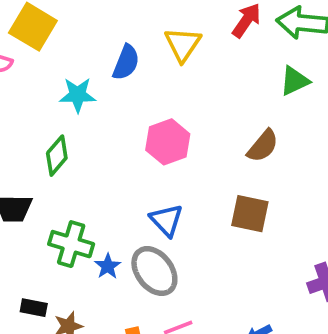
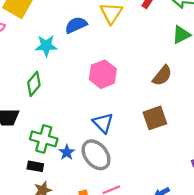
blue semicircle: (126, 62) -> (76, 25), turned -135
brown square: (250, 214) -> (155, 118), turned -30
black rectangle: (34, 308) -> (35, 166), moved

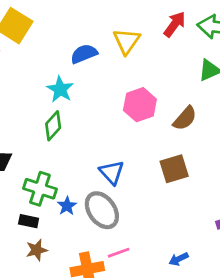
cyan star: (46, 46) -> (60, 89), moved, turned 30
pink hexagon: (103, 74) -> (140, 105), moved
green diamond: (34, 84) -> (53, 126), moved

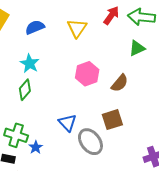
blue semicircle: (84, 54) -> (35, 27), moved
gray ellipse: (102, 210) -> (90, 142), moved

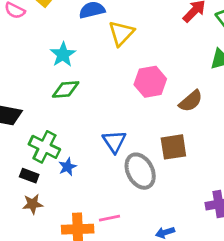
yellow triangle: (77, 28) -> (121, 33), moved
cyan star: (30, 64) -> (63, 55), moved
green diamond: (25, 90) -> (66, 89), turned 35

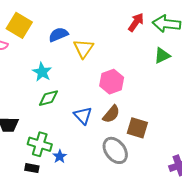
brown semicircle: (191, 101) -> (111, 114), moved
blue triangle: (114, 142) -> (83, 116), moved
brown square: (173, 147) -> (137, 128), turned 35

